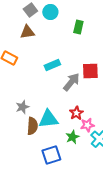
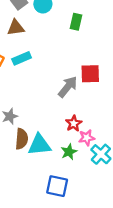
cyan rectangle: (52, 65) -> (22, 58), moved
cyan triangle: (48, 119) -> (39, 145), moved
blue square: (51, 155) -> (57, 186), moved, turned 30

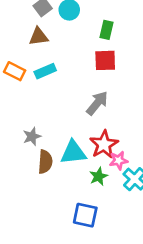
red square: (90, 74) -> (105, 60), moved
red star: (74, 123) -> (104, 144), size x1.5
cyan triangle: (39, 145) -> (73, 152), moved

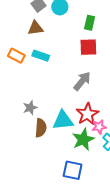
cyan rectangle: (45, 71) -> (41, 56), turned 42
green star: (99, 176) -> (83, 139), size x1.5

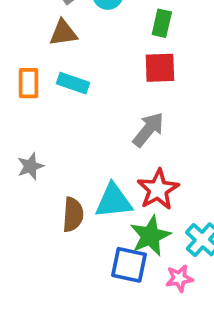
orange rectangle: (16, 56) -> (29, 83), turned 63
gray star: (30, 108) -> (30, 166), moved
pink star: (99, 127) -> (179, 278), moved
blue square: (73, 170) -> (129, 265), moved

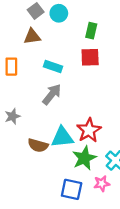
cyan rectangle: (73, 83) -> (53, 67), moved
gray arrow: (148, 130) -> (52, 94), moved
brown semicircle: (73, 215) -> (38, 145), turned 102
blue square: (129, 265) -> (72, 189), moved

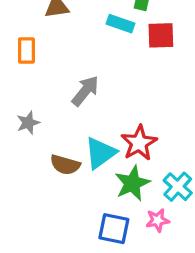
red square: (90, 57) -> (161, 35), moved
cyan rectangle: (53, 67) -> (121, 24), moved
cyan triangle: (62, 137) -> (100, 153), turned -30

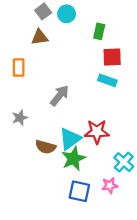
cyan rectangle: (121, 24) -> (107, 80), moved
red star: (139, 143) -> (97, 132), turned 30
green star: (132, 183) -> (74, 159), moved

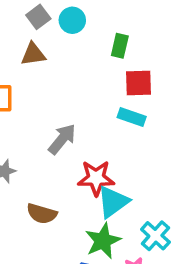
red star: (97, 132) -> (96, 178), moved
cyan triangle: (70, 139) -> (113, 202), moved
green star: (74, 159) -> (103, 241), moved

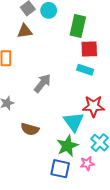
green rectangle: (120, 46) -> (78, 26), size x1.5
red star: (96, 178) -> (93, 106), moved
cyan triangle: (113, 202) -> (74, 122), turned -30

